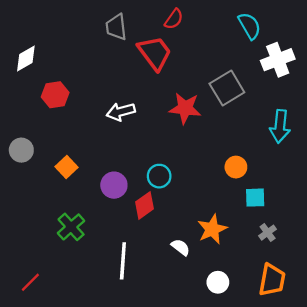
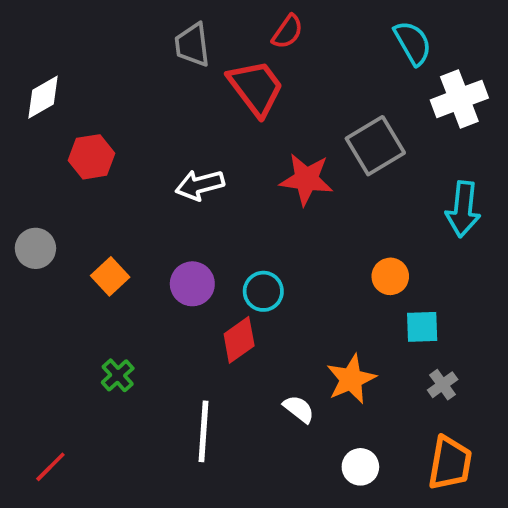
purple circle: (114, 185) -> (192, 284), moved
green cross: (71, 227) -> (118, 375), size x0.7

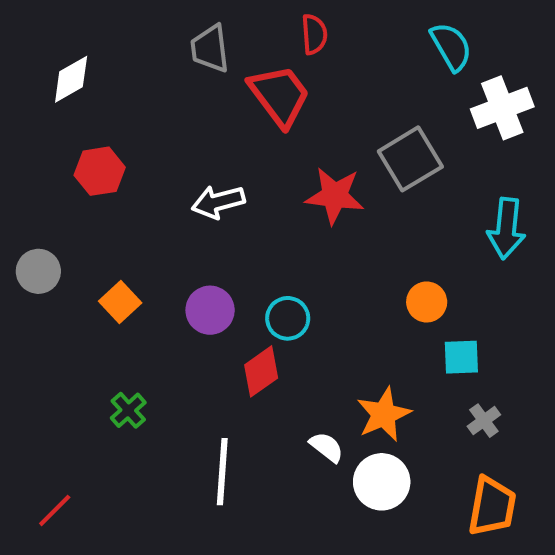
red semicircle: (288, 32) -> (314, 34), turned -39
white diamond: (43, 97) -> (71, 79), moved
white circle: (360, 467) -> (382, 482), moved, size x1.4

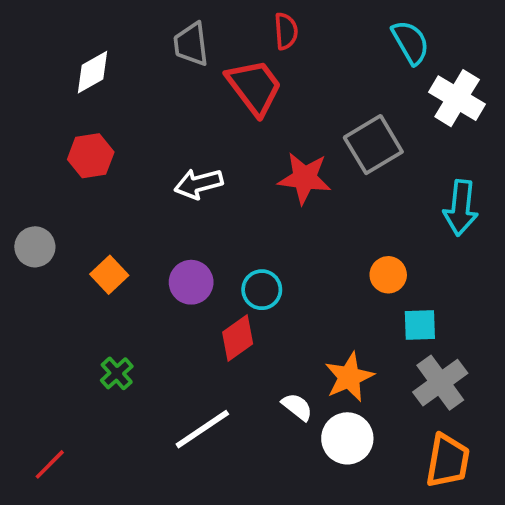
white diamond: (71, 79) -> (93, 72), moved
white cross: (502, 108) -> (457, 98), turned -38
gray cross: (484, 421) -> (440, 383), size x1.8
white line: (222, 472) -> (202, 429), turned 52

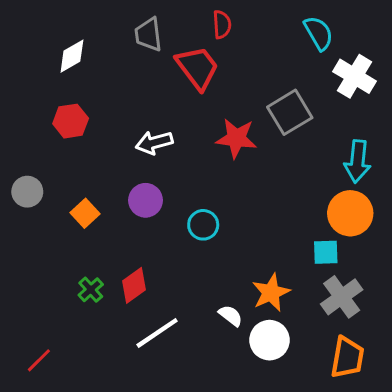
orange circle: (388, 275) -> (350, 213), moved, size x1.6
purple circle: (191, 282) -> (146, 200), moved
red diamond: (238, 338) -> (134, 285), moved

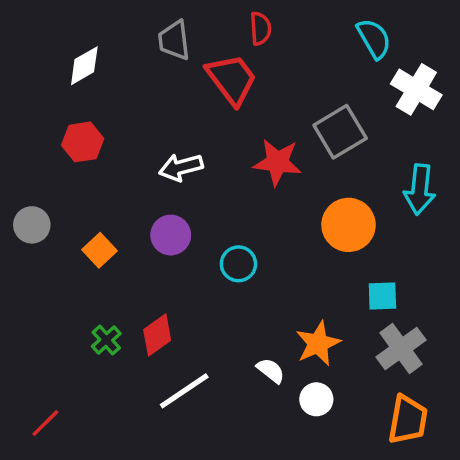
orange circle: (350, 213) -> (349, 225), moved
white circle: (269, 340) -> (316, 399), size x0.7

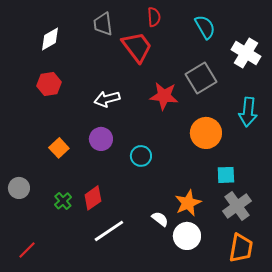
cyan semicircle: (374, 39) -> (205, 27), moved
gray circle: (32, 225) -> (19, 188), moved
white circle: (316, 399) -> (187, 236), size x1.4

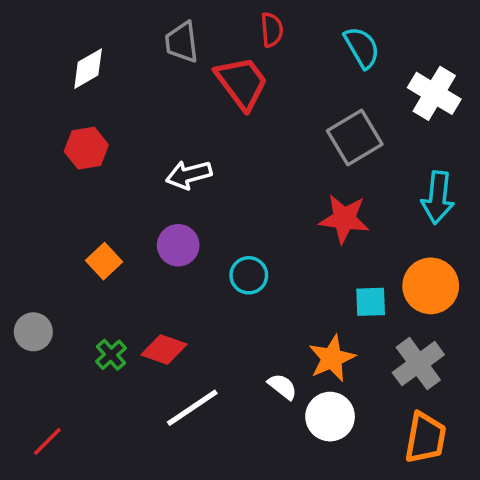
red star: (164, 96) -> (344, 219), moved
orange circle: (206, 133) -> (431, 286), moved
cyan square: (226, 175) -> (371, 302), moved
red diamond: (93, 198) -> (164, 349), turned 55

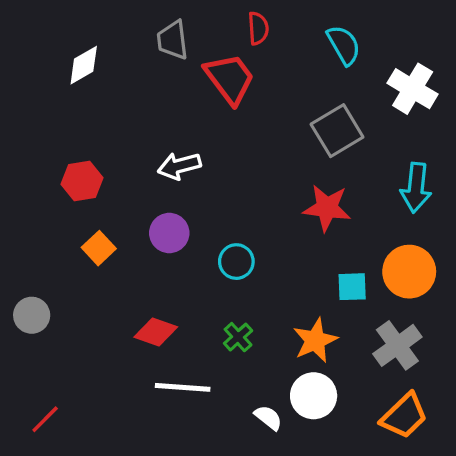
red hexagon: (86, 148) -> (82, 181), moved
green cross: (111, 355) -> (238, 337), moved
white semicircle: (282, 387) -> (268, 418), moved
white line: (192, 408) -> (183, 387), turned 38
orange trapezoid: (425, 438) -> (404, 416), turned 36

